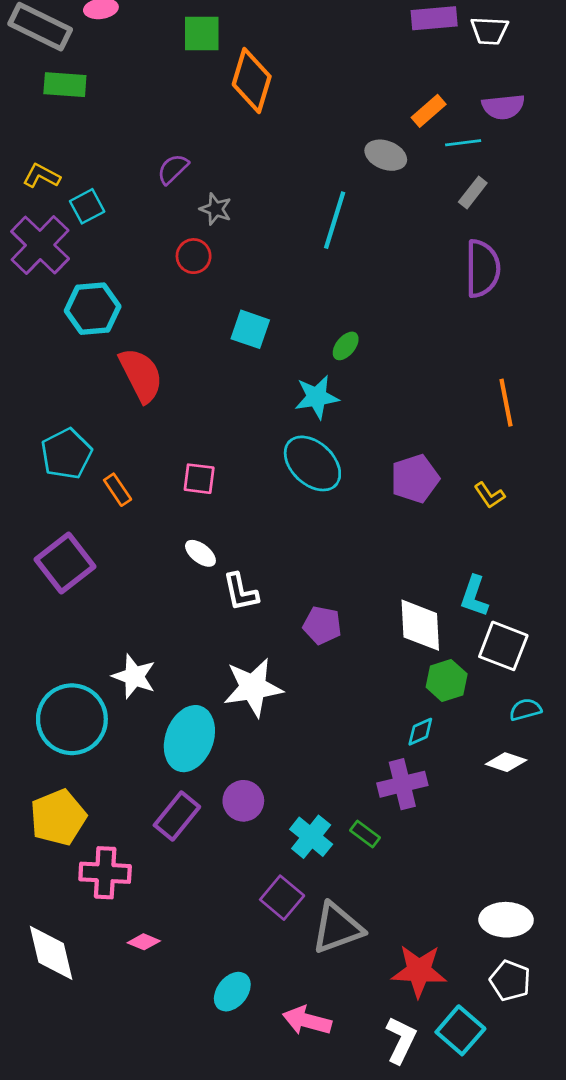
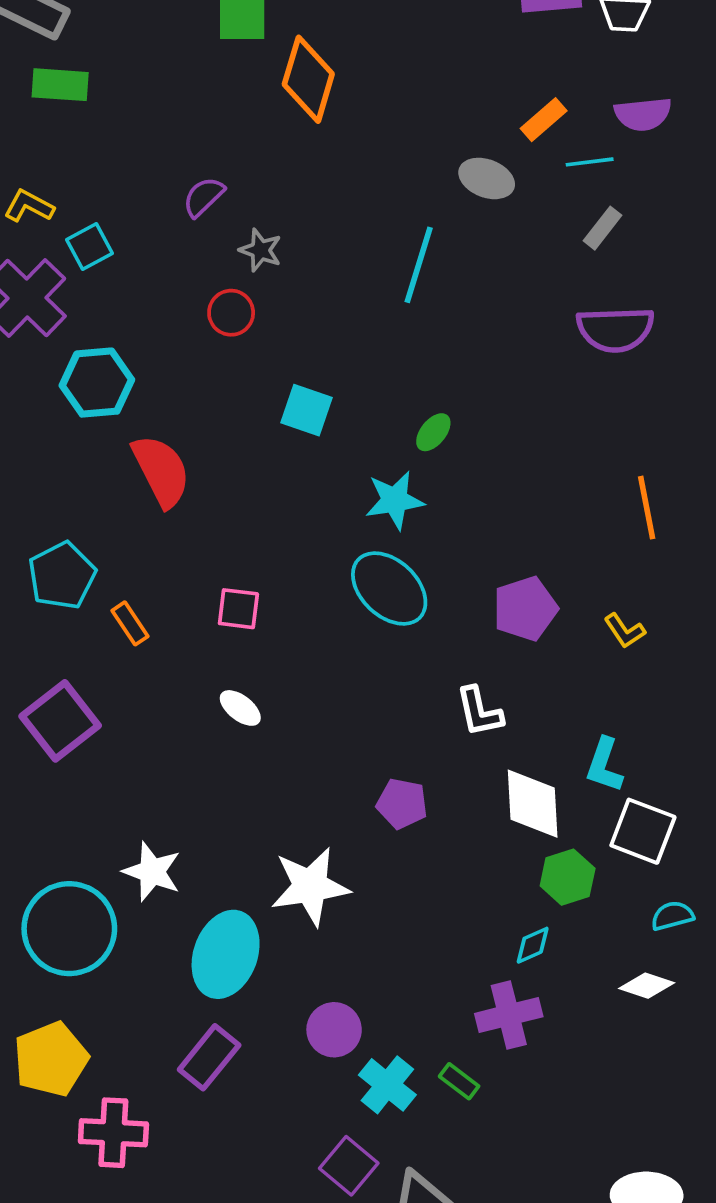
purple semicircle: (483, 269) -> (615, 329), turned 88
white L-shape: (241, 592) -> (479, 712), moved
purple circle: (243, 801) -> (334, 1030), moved

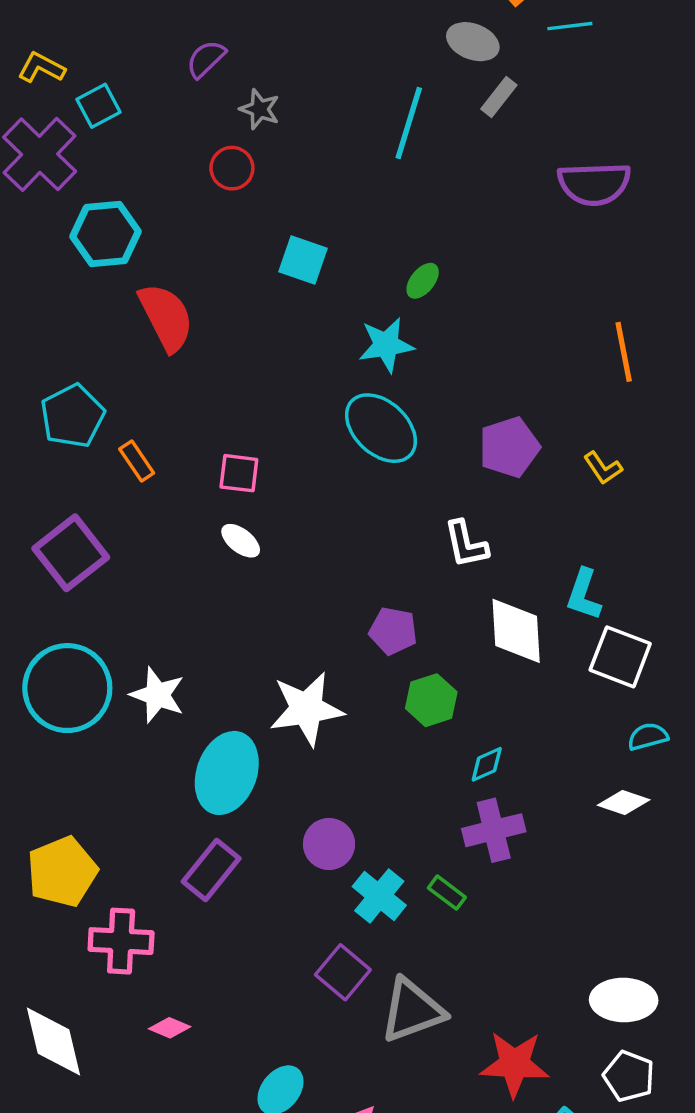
gray rectangle: (602, 228) -> (499, 97), moved
pink square: (238, 609) -> (239, 473), moved
green hexagon: (568, 877) -> (431, 700), moved
cyan circle: (69, 929) -> (67, 688), moved
cyan diamond: (533, 945) -> (487, 764), moved

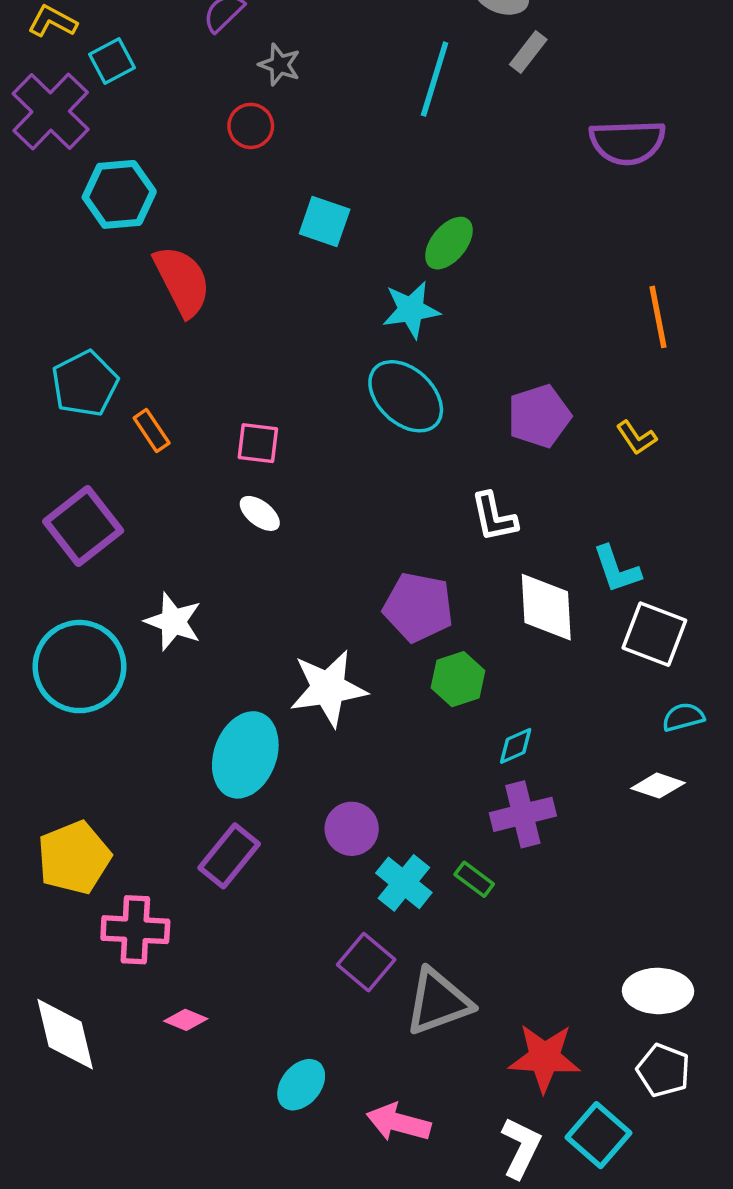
green ellipse: (423, 281) -> (449, 243), size x1.4
cyan L-shape: (584, 594) -> (617, 569), turned -38
purple pentagon: (393, 631) -> (418, 607), size x1.4
white star: (157, 695) -> (173, 622), moved

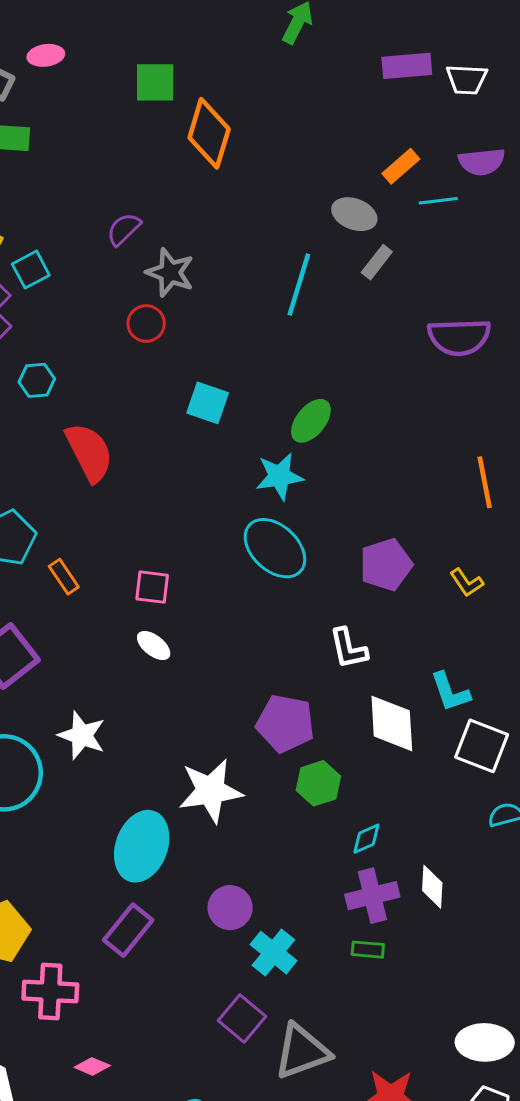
gray star: (280, 65) -> (170, 273), size x1.4
cyan hexagon: (119, 194) -> (37, 380), size x0.6
white diamond: (658, 786) -> (432, 887), moved, turned 75
green rectangle: (474, 879) -> (368, 950), moved, turned -32

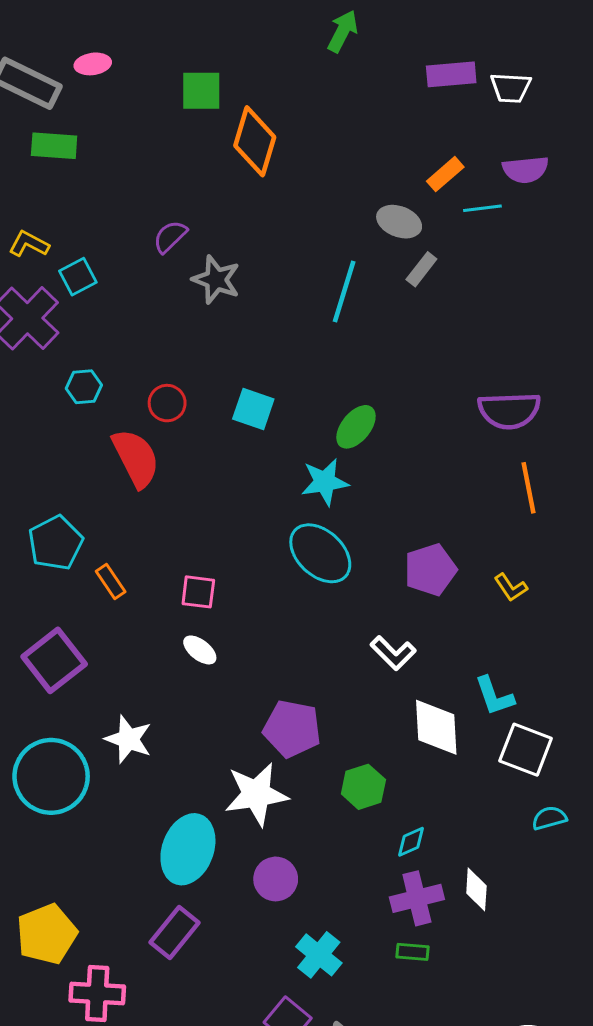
red circle: (146, 323) -> (167, 403), moved
purple semicircle: (459, 337) -> (509, 410), moved
white L-shape: (348, 649) -> (393, 653), turned -33
purple pentagon: (285, 723) -> (292, 729), moved
purple circle: (230, 908) -> (276, 879), moved

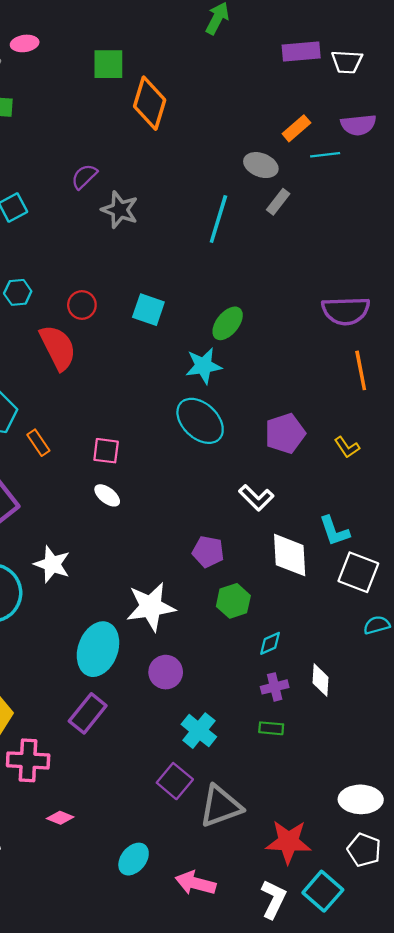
purple pentagon: (292, 729) -> (208, 552), moved, size x0.7
purple cross: (417, 898) -> (275, 687), size x0.7

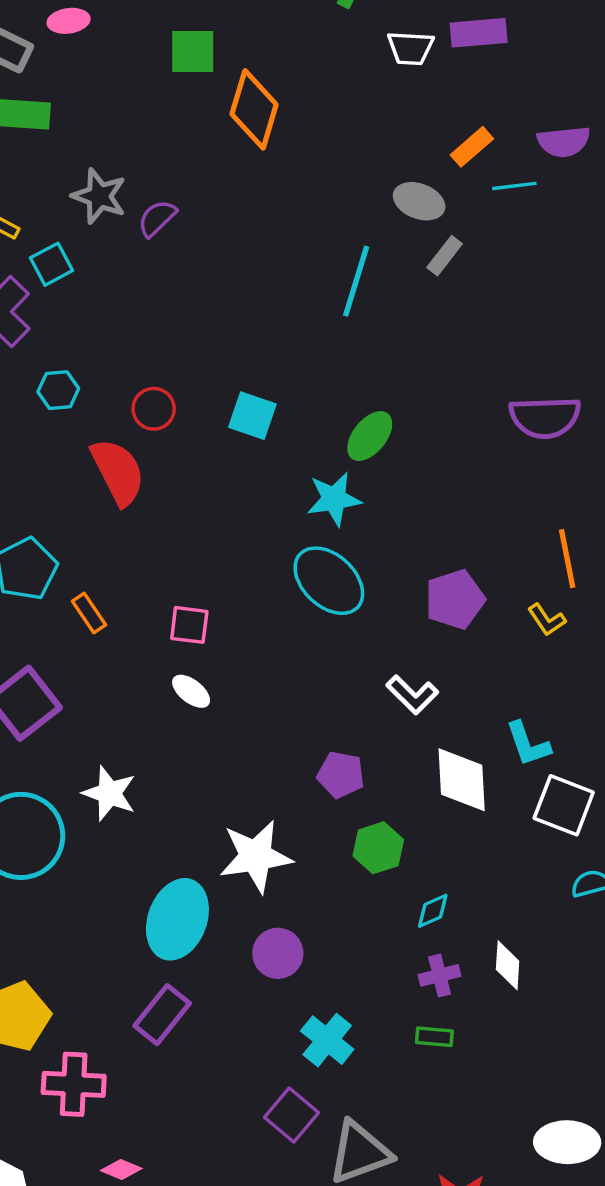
white trapezoid: (347, 62) -> (411, 48), moved
gray star: (120, 210) -> (99, 196), moved
orange line: (361, 370) -> (567, 559), moved

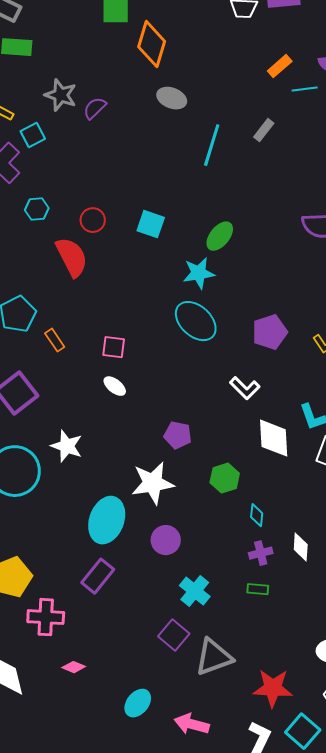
gray ellipse: (419, 201) -> (172, 98), moved
purple pentagon: (341, 775) -> (178, 435), moved
cyan diamond: (433, 911) -> (257, 515), turned -60

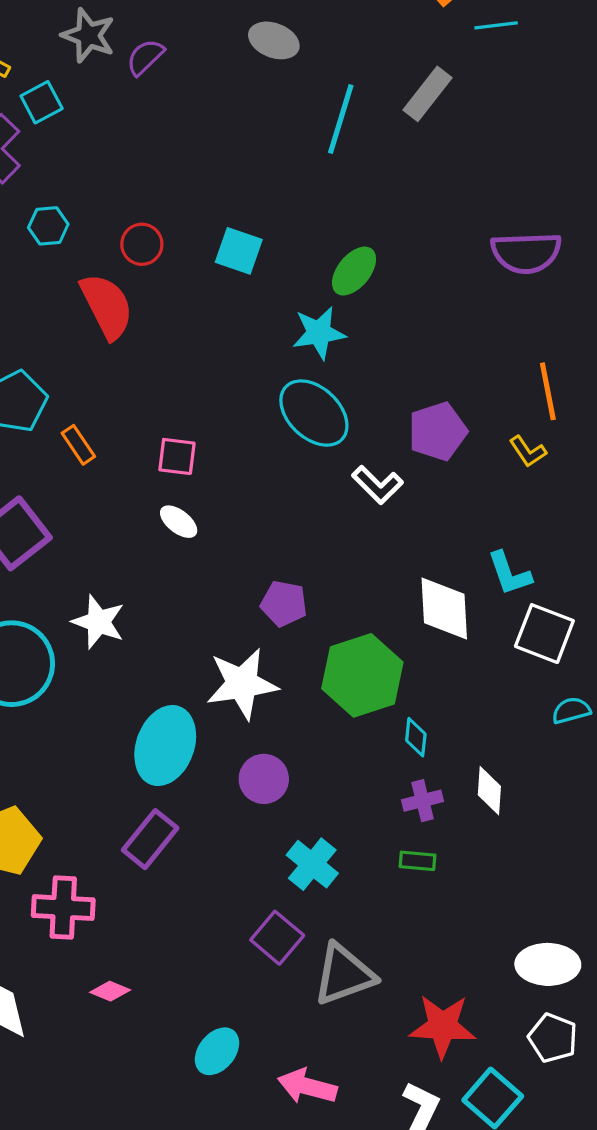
gray rectangle: (264, 130) -> (428, 94), size x1.4
white L-shape: (245, 388) -> (377, 485), moved
green hexagon: (225, 478) -> (362, 675), size x1.6

